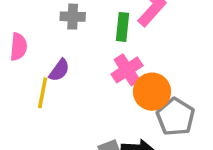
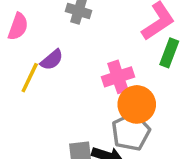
green rectangle: (122, 27) -> (169, 53), moved
gray pentagon: (176, 117) -> (131, 132), moved

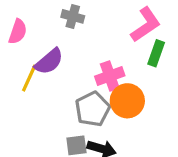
purple semicircle: (52, 60) -> (49, 61), size x1.4
gray pentagon: (131, 132) -> (93, 109), moved

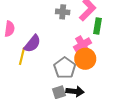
gray cross: (73, 16) -> (63, 12), moved
pink cross: (110, 76) -> (82, 45), moved

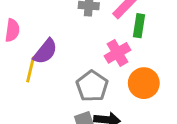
orange circle: (85, 59) -> (144, 83), moved

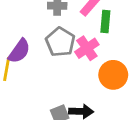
gray pentagon: (92, 86) -> (60, 42), moved

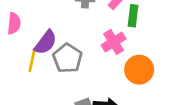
gray pentagon: (60, 42) -> (67, 58), moved

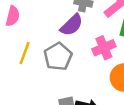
purple semicircle: (46, 42) -> (72, 25), moved

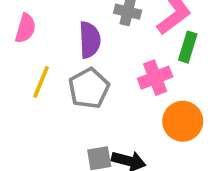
purple semicircle: (72, 25) -> (90, 40), moved, turned -50

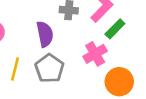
green rectangle: (188, 47) -> (115, 29), turned 36

